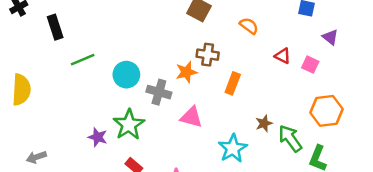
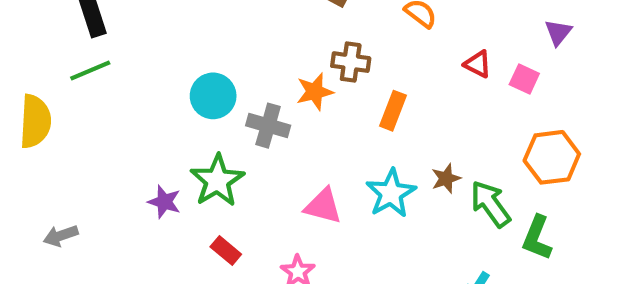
purple triangle: (330, 37) -> (558, 32), turned 30
green line: (83, 60) -> (90, 71), moved
pink triangle: (191, 117) -> (323, 206), moved
cyan star: (233, 148) -> (391, 193), moved

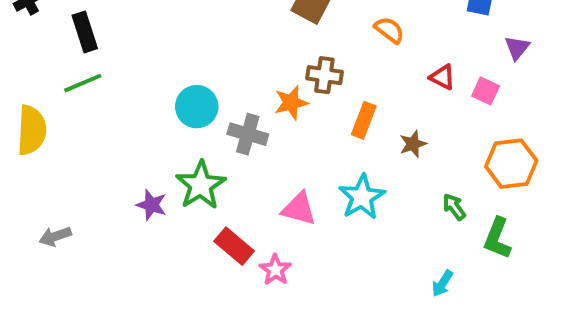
brown star: (446, 178) -> (413, 144), moved
green arrow: (490, 204) -> (454, 207), size x0.6
red rectangle: (226, 250) -> (234, 246), moved, size x1.4

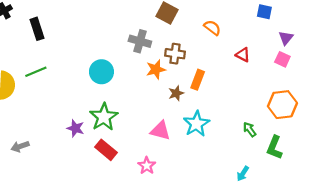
green line: (83, 83) -> (36, 72), moved
pink square: (486, 91) -> (282, 59), moved
gray cross: (248, 134) -> (140, 41), moved
brown star: (413, 144) -> (176, 93), moved
red rectangle: (234, 246) -> (106, 150), moved

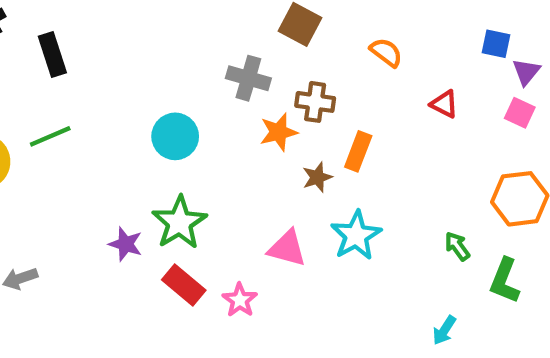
blue square: (264, 12) -> (496, 44), moved
pink star: (147, 166) -> (240, 300), moved

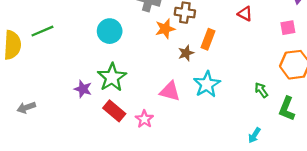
red triangle: (444, 104) -> (245, 14), moved
pink square: (520, 113) -> (288, 28), moved, turned -35

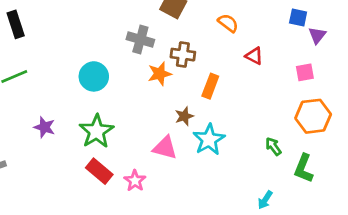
brown star: (186, 53) -> (184, 116), moved
purple star: (83, 89) -> (44, 127), moved

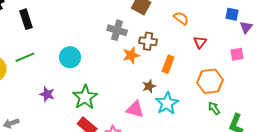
red triangle: (254, 56) -> (200, 42), turned 40
cyan circle: (94, 76) -> (70, 57), moved
orange hexagon: (313, 116) -> (210, 81), moved

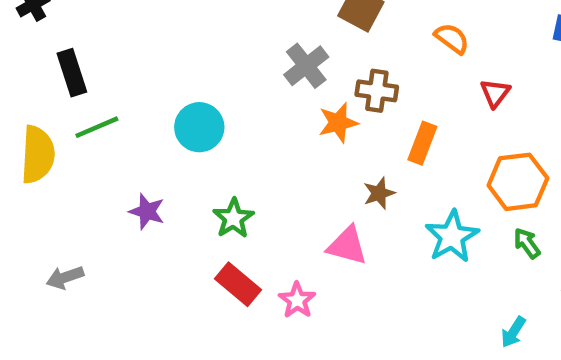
black rectangle: (26, 19) -> (72, 73), moved
gray cross: (117, 30) -> (306, 66), turned 36
green star: (85, 97) -> (233, 218), size x0.7
cyan star: (167, 103) -> (452, 236), moved

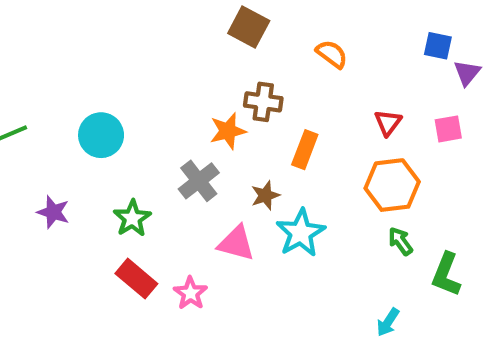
gray cross: (306, 66) -> (199, 181), moved
red triangle: (495, 93) -> (388, 123), moved
cyan star: (452, 236) -> (301, 233), moved

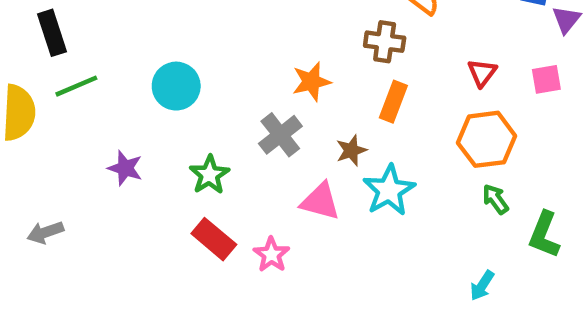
brown cross: (263, 102) -> (385, 42), moved

